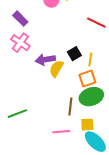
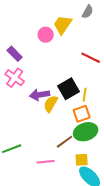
black square: (74, 54) -> (69, 89), size x1.5
brown line: (70, 107) -> (65, 142), turned 48
pink line: (61, 132) -> (46, 162), moved

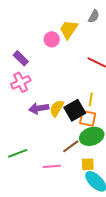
pink cross: (15, 78) -> (21, 82), turned 30
black square: (69, 89) -> (75, 110), moved
purple arrow: (40, 95) -> (39, 108), moved
orange square: (82, 114) -> (88, 118), turned 30

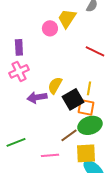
purple rectangle: (21, 58) -> (19, 47), turned 42
yellow semicircle: (57, 108) -> (55, 85), moved
yellow square: (88, 164) -> (86, 153), size x1.5

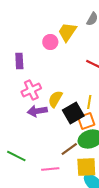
pink cross: (19, 71) -> (31, 90), moved
orange square: (86, 107) -> (86, 121), turned -30
green line: (16, 142) -> (16, 156), turned 48

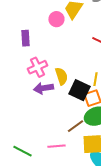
yellow semicircle: (55, 99) -> (61, 76), turned 132
black square: (73, 113) -> (79, 90), turned -35
green line: (16, 156) -> (22, 151), moved

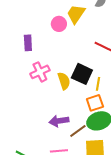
purple arrow: (43, 88) -> (59, 121), moved
black square: (79, 90) -> (82, 74), moved

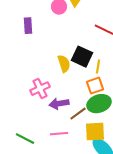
pink cross: (40, 72) -> (40, 89), moved

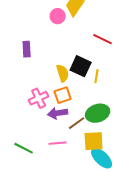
purple rectangle: (28, 26) -> (27, 49), moved
orange square: (95, 86) -> (63, 95), moved

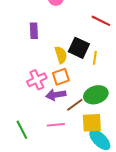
purple rectangle: (27, 49) -> (34, 31), moved
green line: (24, 148) -> (22, 130), turned 36

